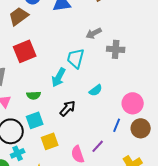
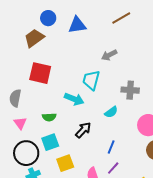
gray cross: (116, 49) -> (130, 90), moved
red square: (25, 51) -> (40, 73), turned 35
cyan arrow: (59, 77) -> (74, 99), turned -96
blue line: (117, 125) -> (111, 147), moved

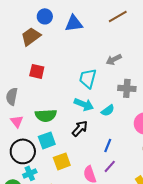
gray arrow: (109, 55) -> (114, 59), moved
red square: (40, 73) -> (37, 71), size x0.7
cyan arrow: (74, 99) -> (84, 104), moved
green semicircle: (49, 117) -> (46, 115), size x1.5

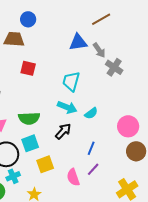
blue triangle: (74, 23) -> (78, 42), moved
brown trapezoid: (31, 36) -> (14, 39), turned 40
gray arrow: (114, 59) -> (99, 50), moved, turned -98
red square: (37, 71) -> (28, 68), moved
gray cross: (127, 88) -> (114, 67), moved, turned 30

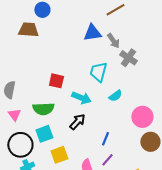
red square: (28, 68) -> (56, 81), moved
cyan trapezoid: (71, 81) -> (98, 72), moved
cyan semicircle: (91, 113) -> (115, 96), moved

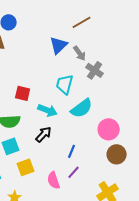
blue triangle: (92, 33) -> (59, 45), turned -36
cyan semicircle: (115, 96) -> (82, 108), size x1.6

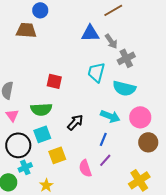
blue triangle: (59, 45) -> (90, 33), turned 42
gray cross: (95, 70) -> (126, 58), turned 30
cyan semicircle: (82, 108) -> (124, 88), moved, turned 50
cyan arrow: (48, 110) -> (110, 116), moved

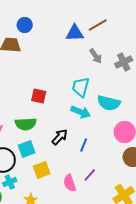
blue triangle: (90, 33) -> (75, 33), moved
gray cross: (126, 58) -> (124, 62), moved
cyan arrow: (110, 116) -> (81, 112), moved
blue line: (103, 139) -> (84, 145), moved

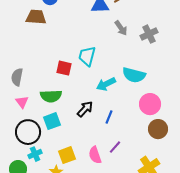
cyan trapezoid: (81, 87) -> (87, 56), moved
cyan arrow: (81, 112) -> (106, 84), turned 132
yellow square: (42, 170) -> (67, 155), moved

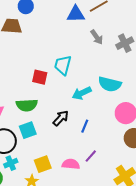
pink semicircle: (95, 155) -> (71, 164), turned 114

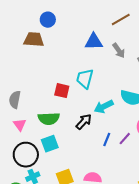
blue triangle: (76, 14) -> (94, 42), moved
black arrow: (61, 118) -> (84, 122), moved
purple line: (91, 156) -> (125, 139), moved

